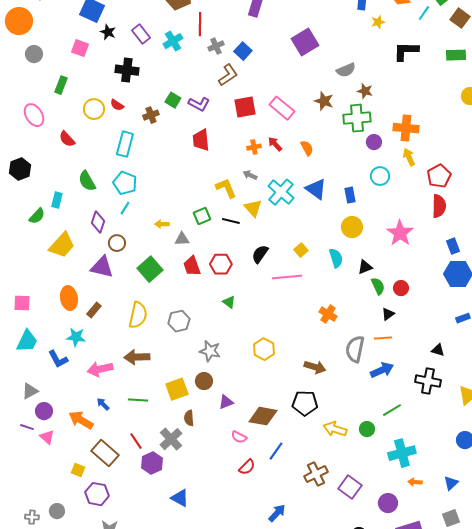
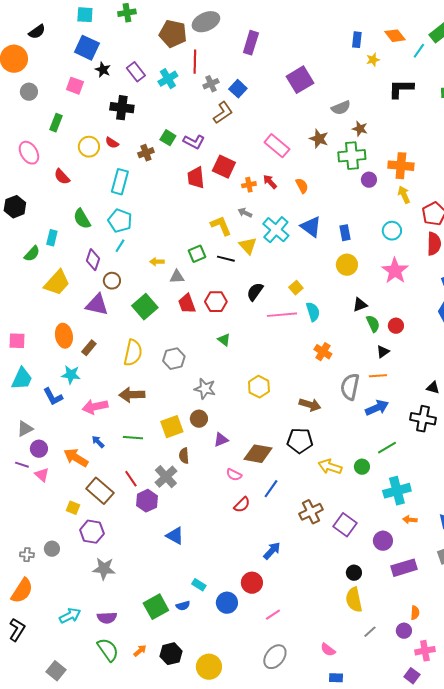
red square: (245, 107) -> (224, 167), moved, turned 35
cyan circle: (380, 176) -> (392, 231), moved
cyan semicircle: (336, 258) -> (313, 312), moved

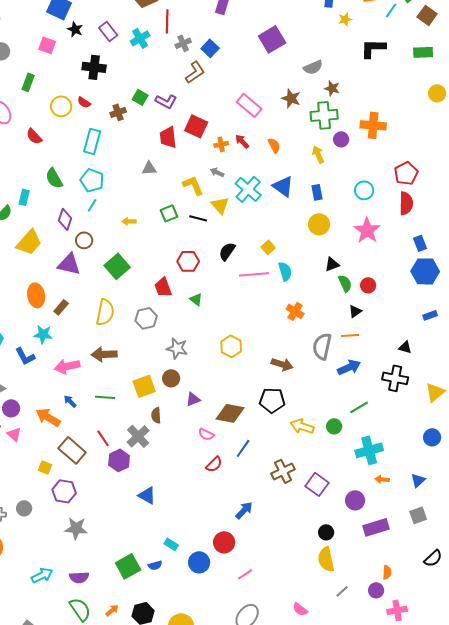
yellow arrow: (404, 195) -> (318, 154), moved
gray triangle: (177, 277) -> (149, 168), moved
red trapezoid: (187, 304) -> (163, 287), moved

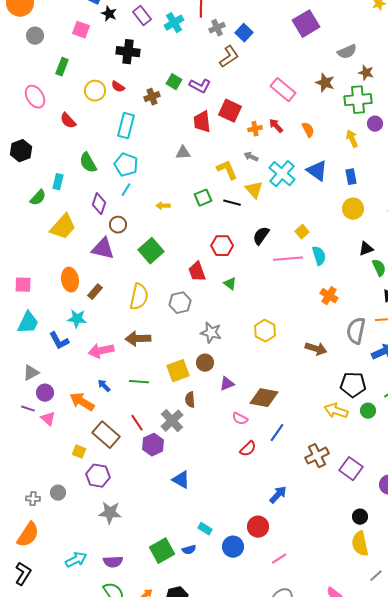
black pentagon: (272, 400) -> (353, 385), moved

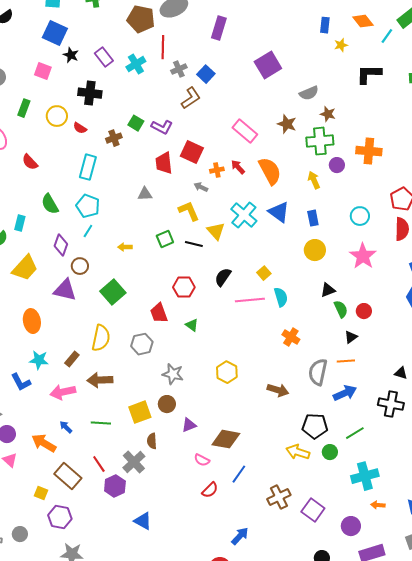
yellow circle: (95, 91) -> (57, 116), moved
orange semicircle: (308, 130) -> (270, 171), size x1.8
gray arrow: (251, 157) -> (201, 187), moved
brown rectangle: (95, 292) -> (72, 359), moved

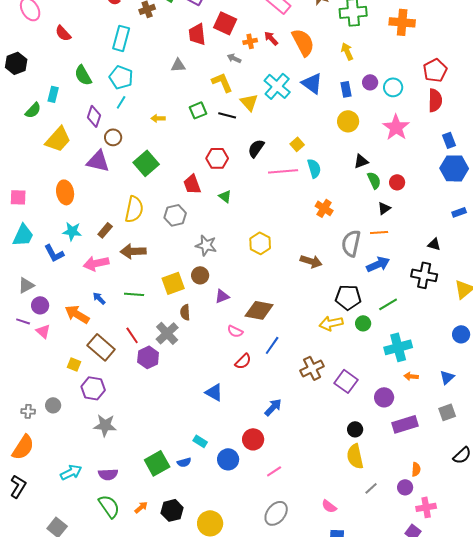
purple circle: (337, 165) -> (370, 82), moved
yellow arrow: (298, 452) -> (331, 323), turned -30
blue triangle: (143, 521) -> (214, 392), moved

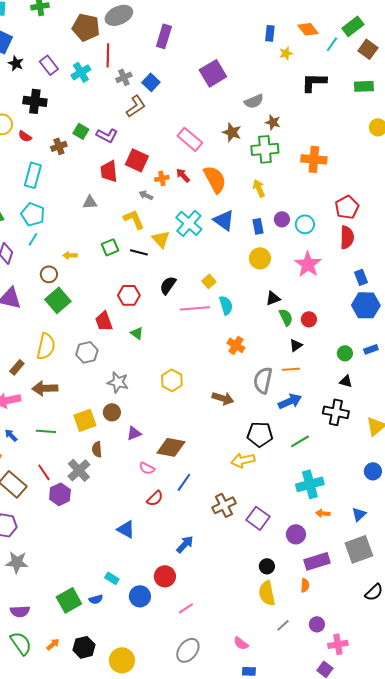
brown circle: (113, 137) -> (49, 274), moved
green circle: (363, 323) -> (345, 353), moved
gray square: (447, 412) -> (359, 549), size x1.6
orange semicircle: (416, 469) -> (305, 585), moved

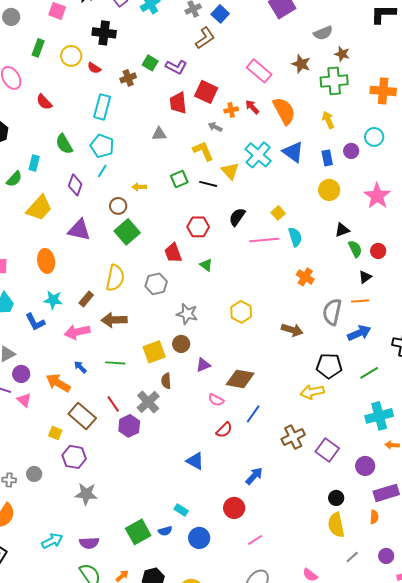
cyan circle: (305, 224) -> (374, 137), moved
blue circle: (140, 596) -> (199, 538), moved

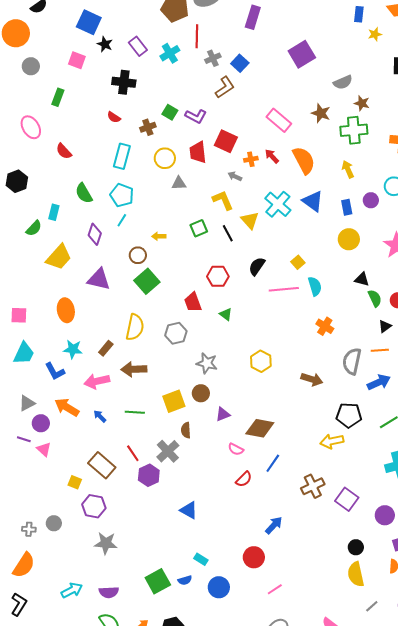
yellow circle: (71, 56) -> (165, 158), moved
black line: (208, 184) -> (228, 233), turned 48
black triangle: (342, 230) -> (362, 279), turned 35
orange arrow: (58, 383) -> (67, 407), moved
blue triangle: (195, 461) -> (189, 510), moved

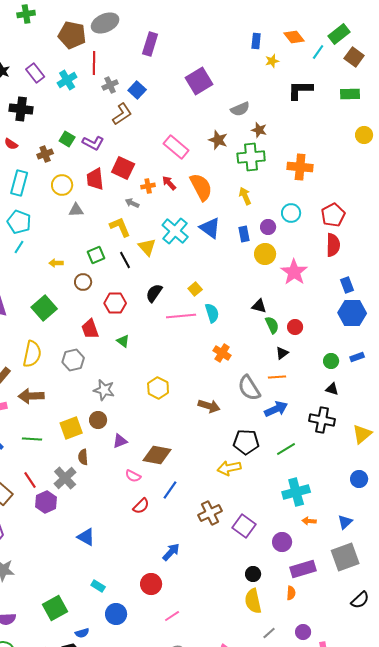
yellow circle: (349, 239) -> (265, 254), moved
brown circle: (138, 255) -> (83, 282), moved
gray semicircle: (352, 361) -> (249, 388), turned -44
blue semicircle: (185, 580) -> (82, 633), moved

